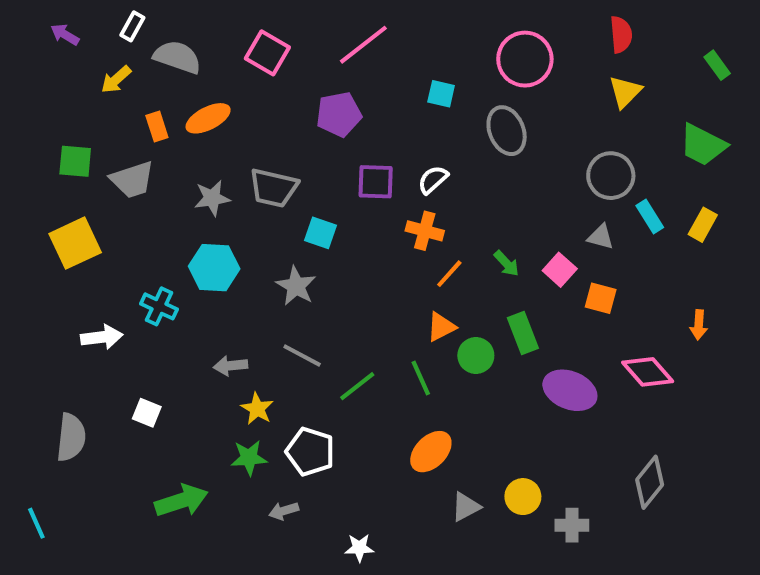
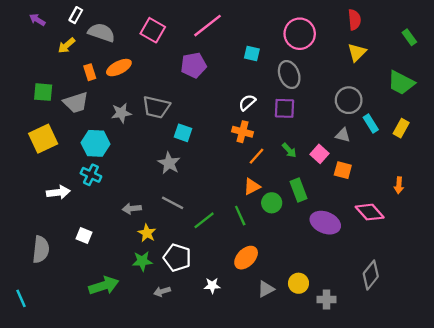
purple square: (376, 182) -> (284, 108), moved
cyan hexagon: (214, 268) -> (96, 143), moved
white star: (359, 548) -> (212, 286), moved

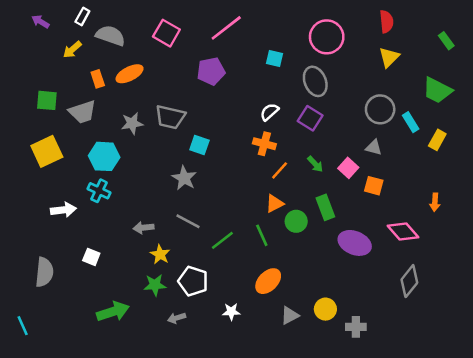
purple square: (284, 108) -> (310, 118), turned 30
cyan rectangle: (371, 123) -> (411, 122), moved
gray diamond: (371, 275) -> (409, 281), moved

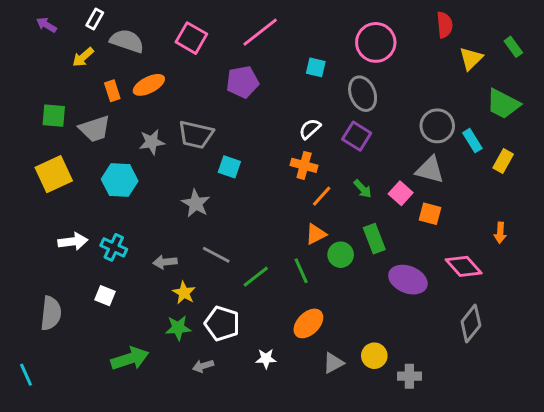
yellow triangle: (389, 57) -> (471, 59), moved
gray triangle: (374, 148) -> (430, 170), size x1.5
gray star: (184, 178) -> (196, 203), moved
cyan cross: (99, 191) -> (114, 247), moved

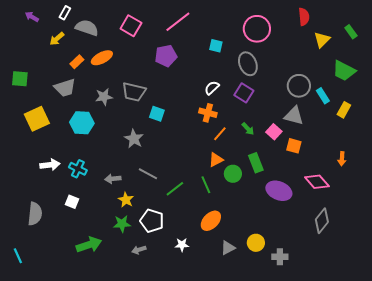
orange rectangle: (112, 91) -> (77, 62), turned 64
green square: (54, 116) -> (20, 79), moved

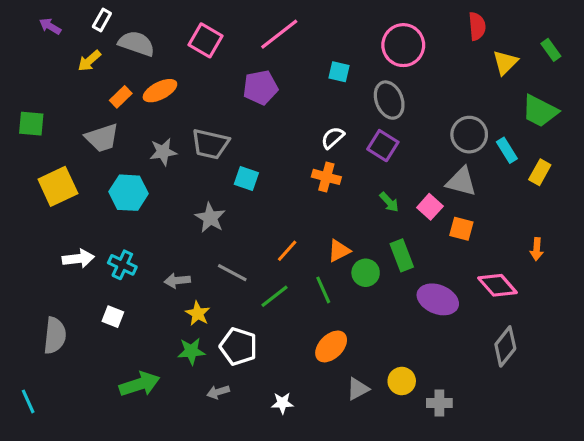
orange line: (220, 134) -> (287, 251), moved
white star: (182, 245) -> (282, 403), moved

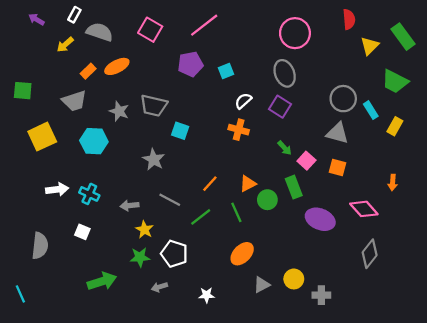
green rectangle: (551, 50) -> (403, 37), size x1.6
cyan square: (339, 72) -> (226, 71), moved, turned -35
gray star: (163, 152) -> (119, 111), turned 30
pink square: (430, 207) -> (306, 161), moved

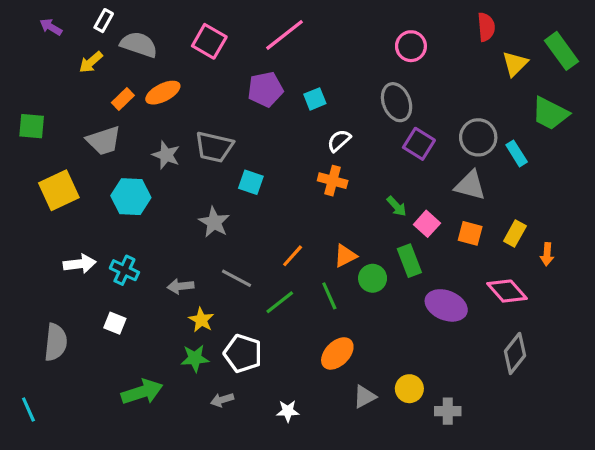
pink circle: (295, 33) -> (411, 46), size x0.7
purple square: (280, 107) -> (419, 144), moved
yellow rectangle: (395, 126) -> (515, 233), moved

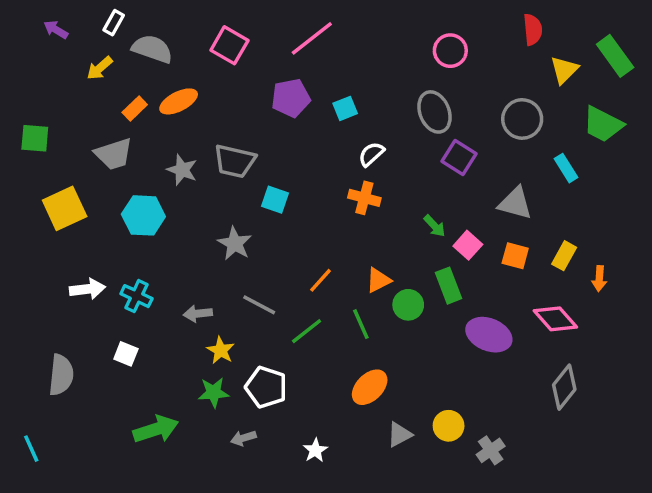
gray circle: (478, 137) -> (522, 119), moved
white star: (288, 411) -> (315, 450), turned -30
gray cross: (448, 411) -> (491, 450), turned -35

